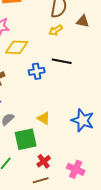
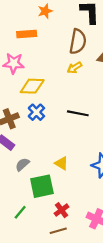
black line: (62, 61) -> (78, 113), moved
blue cross: (37, 71) -> (36, 112), moved, turned -35

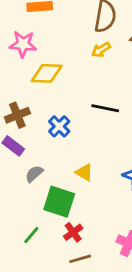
blue cross: (36, 112) -> (59, 126), moved
green square: (42, 186) -> (59, 202), turned 30
red cross: (61, 210) -> (73, 232), moved

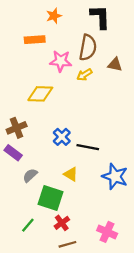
pink star: (23, 44) -> (61, 61), moved
black line: (105, 108) -> (88, 147), moved
blue cross: (59, 126) -> (62, 137), moved

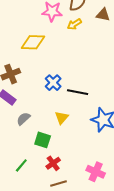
yellow triangle: (71, 174) -> (62, 118), turned 40
green square: (50, 198) -> (43, 140), size x0.7

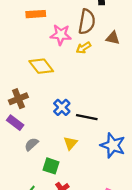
yellow diamond: (33, 42) -> (41, 66), turned 50

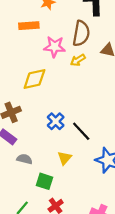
yellow diamond: (41, 66) -> (34, 79), turned -65
black line: (87, 117) -> (81, 131), turned 36
gray semicircle: (31, 144) -> (24, 159), turned 56

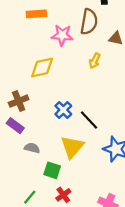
yellow arrow: (78, 60) -> (95, 61), moved, turned -32
yellow triangle: (65, 158) -> (72, 147), size x1.6

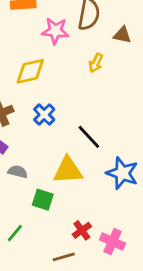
blue cross: (63, 110) -> (44, 115), moved
yellow triangle: (72, 147) -> (68, 170), turned 45
red cross: (63, 195) -> (82, 230), moved

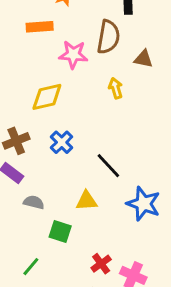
yellow arrow: (96, 63) -> (116, 88), turned 138
yellow triangle: (68, 170) -> (86, 201), size x0.7

